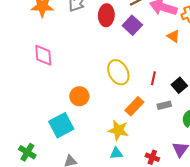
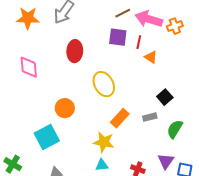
red ellipse: (106, 15) -> (75, 51), moved
purple square: (132, 25) -> (118, 37), turned -36
orange triangle: (173, 36) -> (151, 57), moved
red line: (153, 78) -> (139, 42), moved

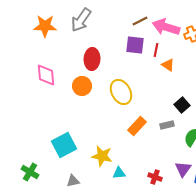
orange circle: (65, 108) -> (82, 86), moved
yellow star: (104, 142) -> (102, 156), moved

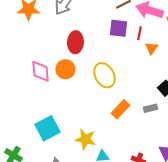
orange triangle: (168, 65) -> (151, 48), turned 32
pink diamond: (46, 75) -> (40, 71), moved

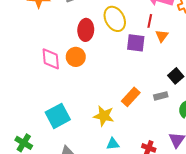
purple square: (118, 28) -> (136, 43), moved
yellow ellipse: (104, 75) -> (115, 19), moved
yellow star: (85, 139) -> (104, 116), moved

